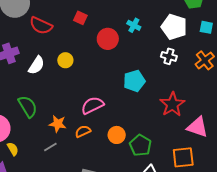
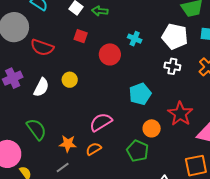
orange circle: (117, 135) -> (152, 128), moved
green pentagon: (140, 145) -> (138, 151), moved

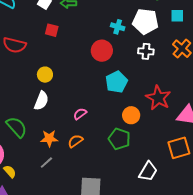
cyan cross: (135, 39) -> (118, 27), moved
red circle: (110, 54) -> (102, 51), moved
white semicircle: (41, 87) -> (41, 101), moved
pink semicircle: (101, 122) -> (80, 114), size x0.6

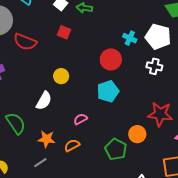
yellow circle: (45, 75) -> (61, 76), moved
cyan pentagon: (116, 82) -> (108, 91), moved
red star: (158, 98) -> (160, 114), turned -30
orange circle: (131, 115) -> (137, 134), moved

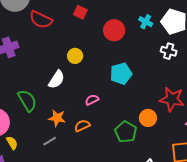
red circle: (111, 59) -> (114, 30), moved

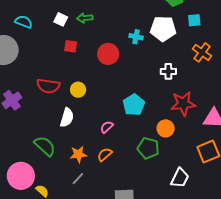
red semicircle: (41, 20) -> (48, 86), moved
white cross: (169, 51) -> (168, 71), moved
cyan pentagon: (121, 74) -> (134, 105), moved

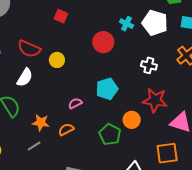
red circle: (108, 54) -> (103, 42), moved
white semicircle: (67, 118) -> (25, 77), moved

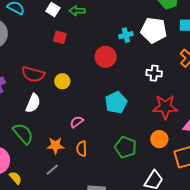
cyan cross: (127, 24) -> (126, 35), turned -32
pink semicircle: (75, 103) -> (77, 122), moved
orange circle: (132, 120) -> (159, 139), moved
orange semicircle: (66, 129) -> (82, 149), turned -56

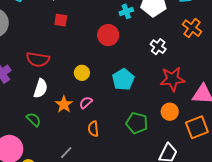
white cross: (154, 73) -> (158, 47), turned 35
yellow circle: (62, 81) -> (82, 73), moved
green semicircle: (23, 134) -> (34, 120), size x0.7
orange star: (55, 146) -> (64, 104), moved, turned -30

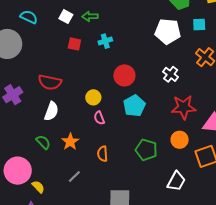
cyan cross: (126, 11) -> (105, 41), moved
red circle: (108, 35) -> (124, 75), moved
pink semicircle: (86, 103) -> (99, 118), moved, turned -72
orange star: (64, 104) -> (70, 142), moved

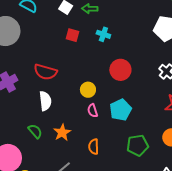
cyan cross: (105, 41) -> (103, 34), turned 32
cyan pentagon: (134, 106) -> (121, 110), moved
white semicircle: (51, 111) -> (45, 101), turned -30
green pentagon: (146, 150) -> (138, 145), turned -30

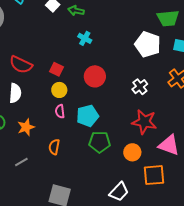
red square: (72, 35) -> (57, 69), moved
green pentagon: (138, 145) -> (100, 142), moved

